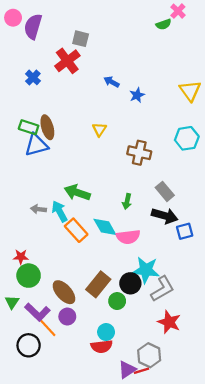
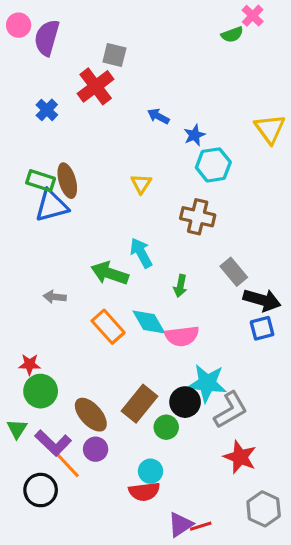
cyan hexagon: (187, 138) -> (213, 165), moved
cyan arrow: (60, 211) -> (141, 253), moved
black arrow: (165, 216) -> (262, 300), moved
gray hexagon: (149, 355) -> (264, 509), moved

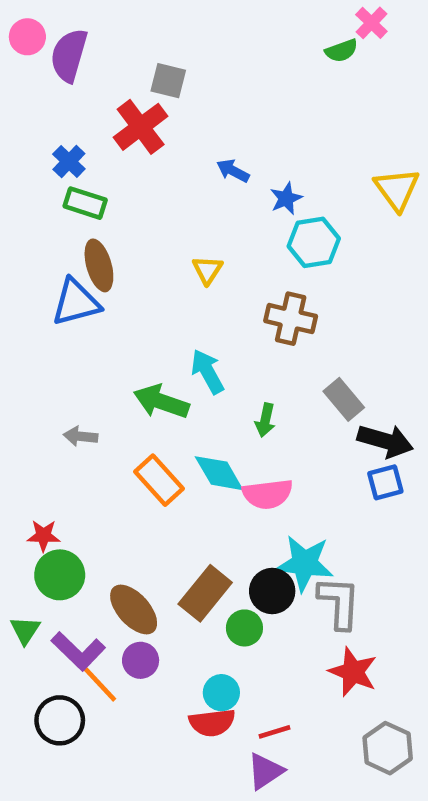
green rectangle: (41, 181) -> (85, 203), moved
gray L-shape: (231, 410) -> (339, 603), turned -57
red line: (201, 526) -> (274, 732), moved

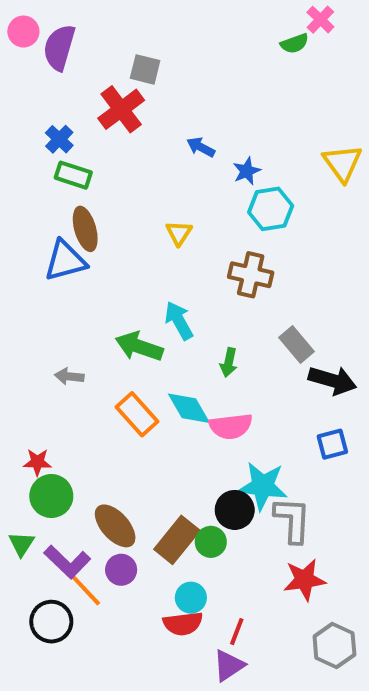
blue square: (385, 482) -> (332, 444), moved
brown rectangle: (205, 593) -> (177, 540), moved
red star: (353, 672) -> (304, 580), turned -30
red line: (274, 732) -> (237, 632), turned -52

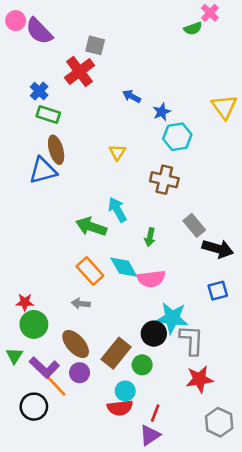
purple semicircle: (59, 47) -> (39, 31), turned -60
gray arrow: (69, 376) -> (81, 304), moved
green circle: (211, 542) -> (142, 365), moved

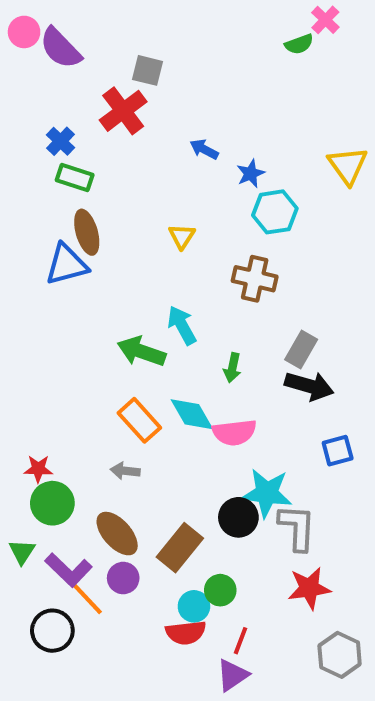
gray rectangle: (194, 225) -> (301, 349), turned 70
black arrow: (218, 249) -> (309, 386), moved
green circle: (142, 365) -> (220, 590), moved

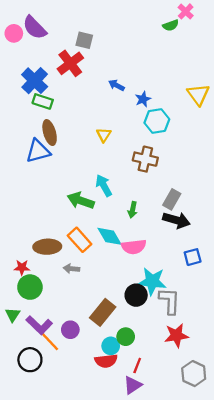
pink circle: (24, 32) -> (14, 33), moved
blue cross: (60, 141) -> (35, 81), size x1.6
brown ellipse: (117, 534) -> (47, 247), moved, turned -50

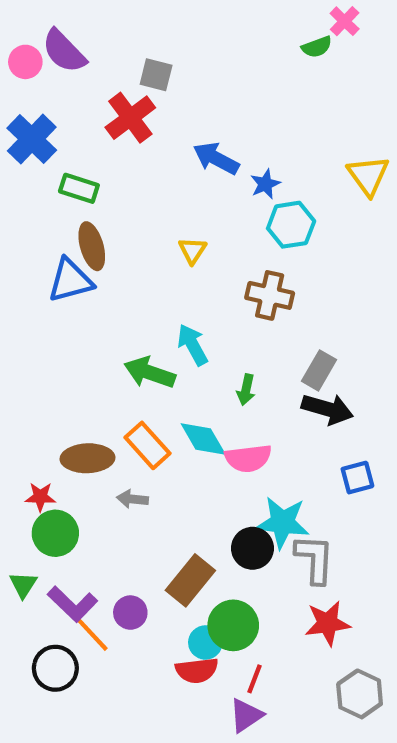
blue cross: (35, 81) -> (32, 139), moved
blue arrow: (116, 85) -> (216, 158), size x1.5
green circle: (126, 337) -> (233, 625), size x1.5

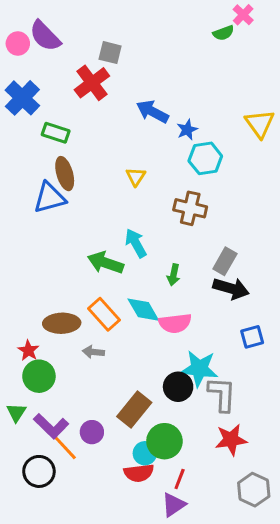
red star: (40, 497) -> (28, 350), turned 30

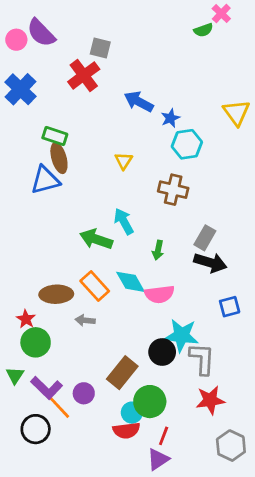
green rectangle: (56, 133) -> (55, 136), moved

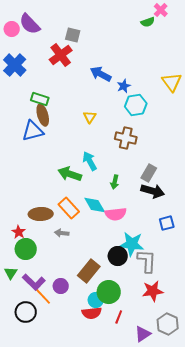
purple triangle: (158, 459) -> (143, 334), moved

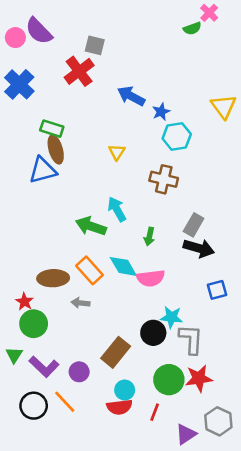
cyan star: (132, 244) -> (171, 317), size x0.7
green circle: (109, 292) -> (169, 380), moved
orange line: (43, 296) -> (65, 402), moved

